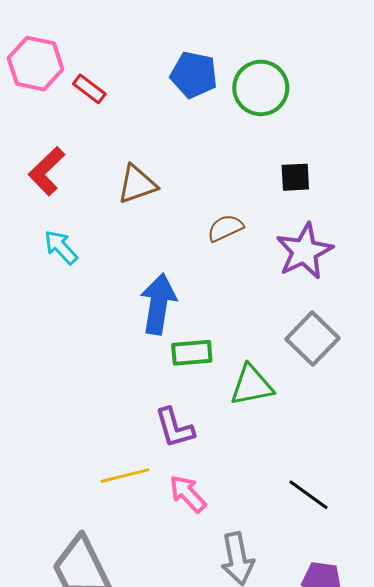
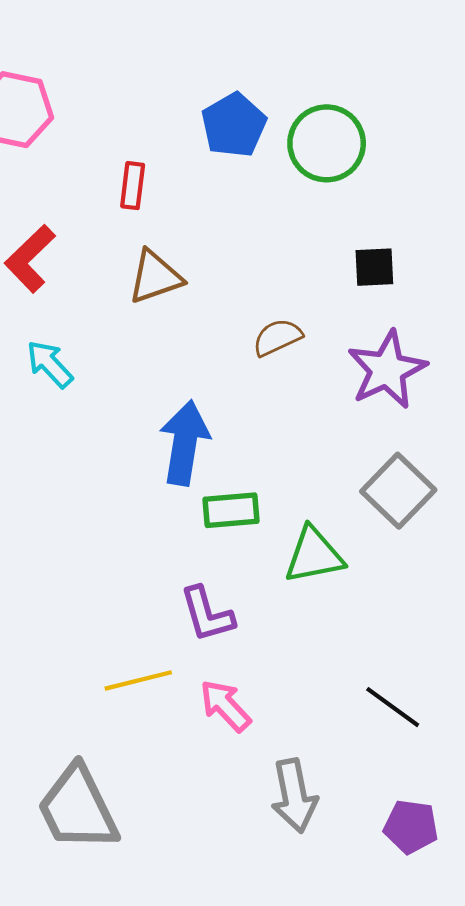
blue pentagon: (194, 75) -> (234, 125), turned 30
red rectangle: (89, 89) -> (133, 186), moved, turned 60

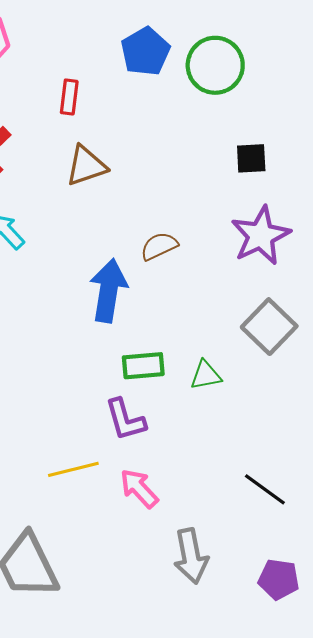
brown semicircle: (277, 337) -> (159, 246), moved
green rectangle: (231, 510) -> (143, 366), moved
green triangle: (314, 555) -> (206, 375), size x0.7

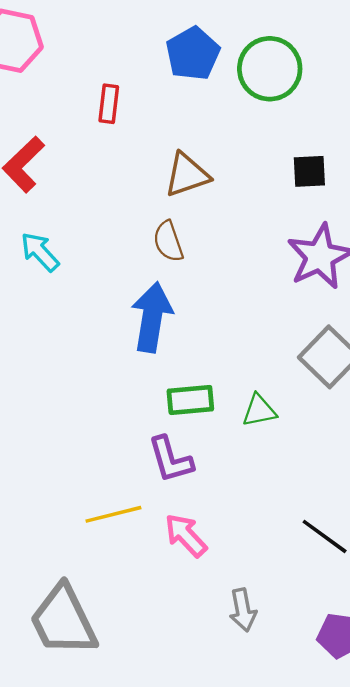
brown triangle: (86, 166) -> (187, 175), moved
brown semicircle: (159, 246) -> (168, 241), moved, turned -84
gray arrow: (191, 556) -> (243, 610), size x0.7

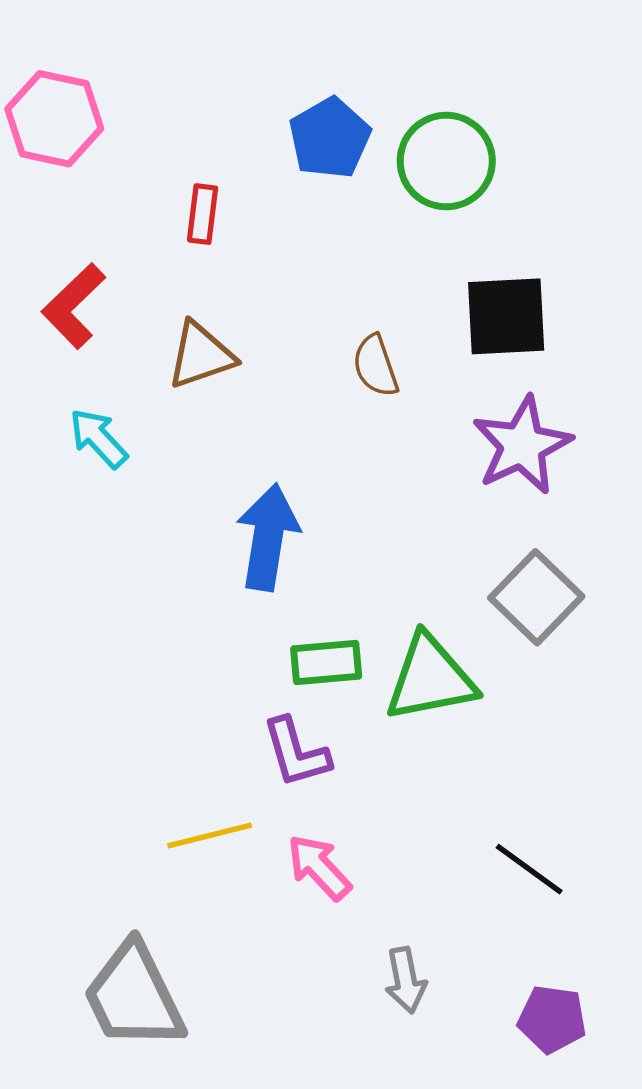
black square: (309, 171) -> (506, 316), size x1.6
brown triangle: (187, 175) -> (201, 355), moved
brown semicircle: (168, 241) -> (376, 366), moved
green triangle: (259, 410) -> (430, 678), size x1.8

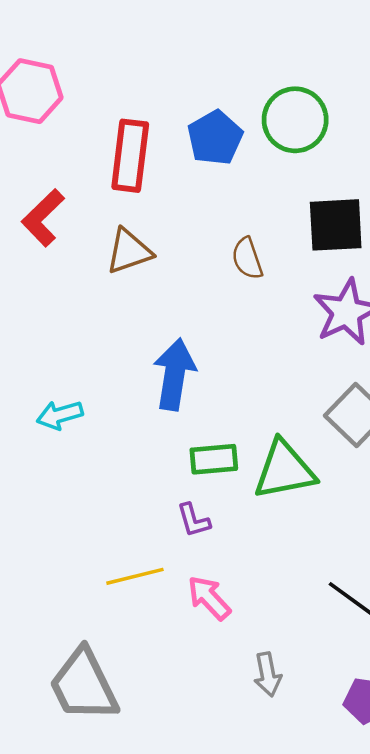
blue pentagon: (330, 138) -> (215, 138), moved
red rectangle: (203, 214) -> (130, 156), size x1.8
cyan arrow: (98, 438) -> (60, 415), moved, turned -63
purple L-shape: (296, 753) -> (194, 520), size x0.7

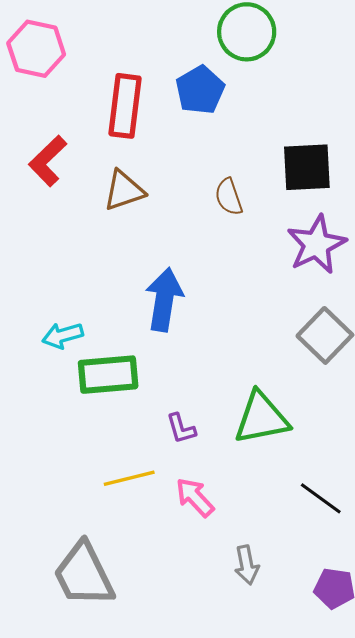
green circle: (295, 120) -> (247, 32), moved
green rectangle: (214, 459) -> (108, 375), moved, size x1.4
green triangle: (284, 470) -> (261, 418), moved

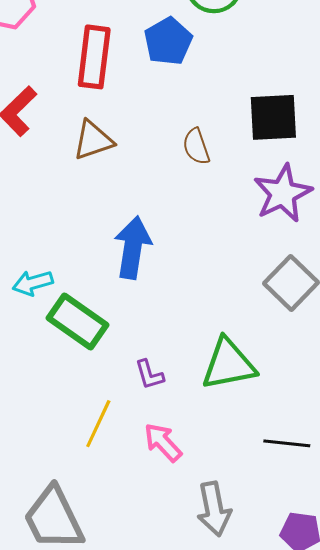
green rectangle: (108, 375) -> (78, 322), turned 40
yellow line: (129, 478) -> (98, 424), turned -51
black line: (321, 498) -> (287, 443), turned -30
gray arrow: (247, 565) -> (214, 509), size x1.4

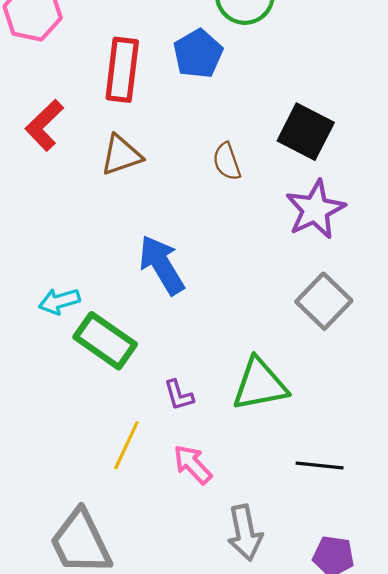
black square: (273, 117) -> (306, 132), turned 30
blue arrow: (133, 248) -> (162, 265), turned -40

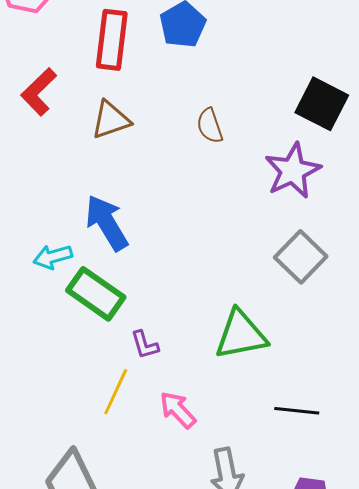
black square: (306, 132) -> (322, 104), moved
blue arrow: (162, 265) -> (107, 223), moved
purple L-shape: (179, 395) -> (145, 345), moved

